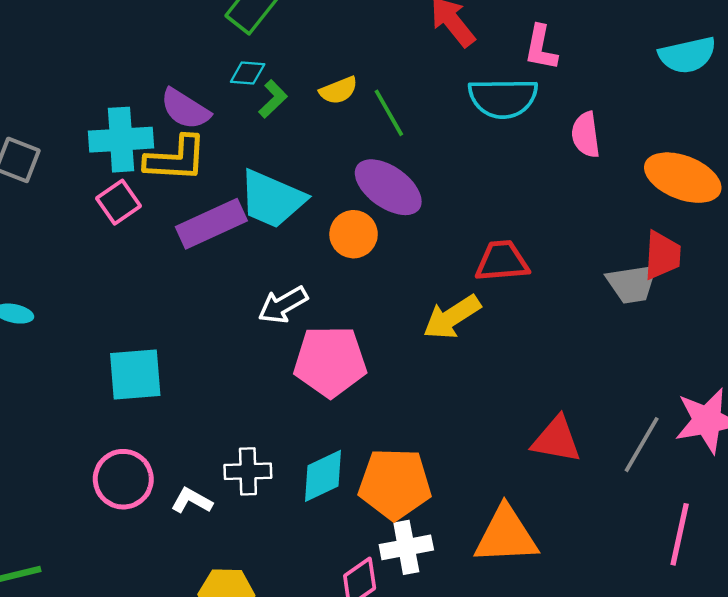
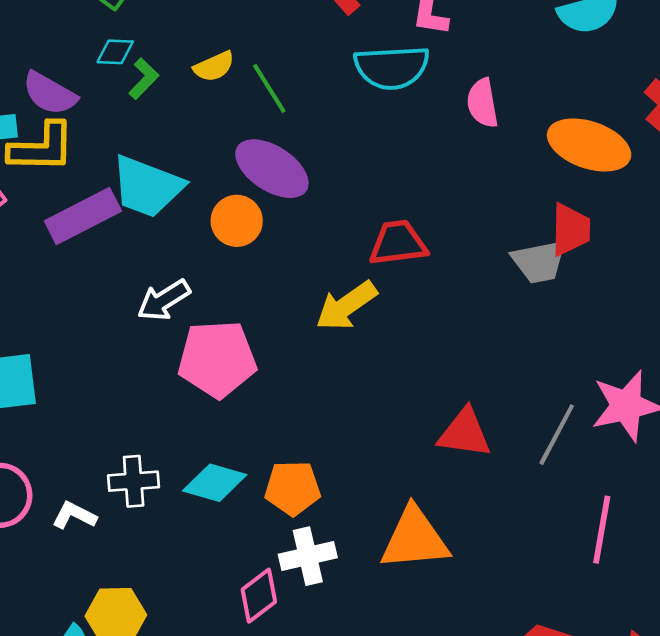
cyan diamond: (323, 476) -> (215, 483), turned 44
orange pentagon: (395, 484) -> (293, 488), size x0.7

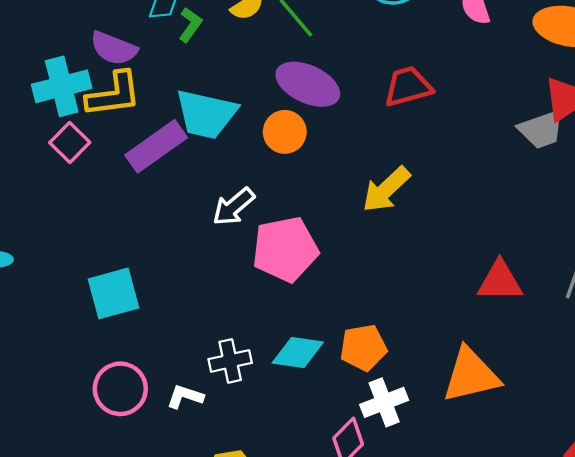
red trapezoid: (398, 243) -> (408, 87), moved

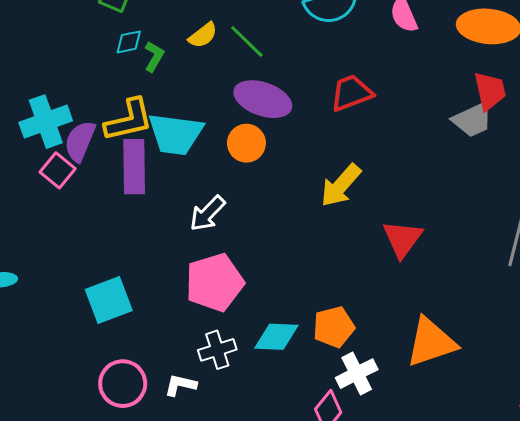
purple semicircle: (114, 48) -> (80, 141), moved, turned 96
yellow L-shape: (114, 94) -> (129, 120), moved
purple rectangle: (156, 146) -> (134, 167), turned -50
pink pentagon: (285, 249) -> (215, 282), moved
red triangle: (500, 281) -> (402, 239), moved, turned -48

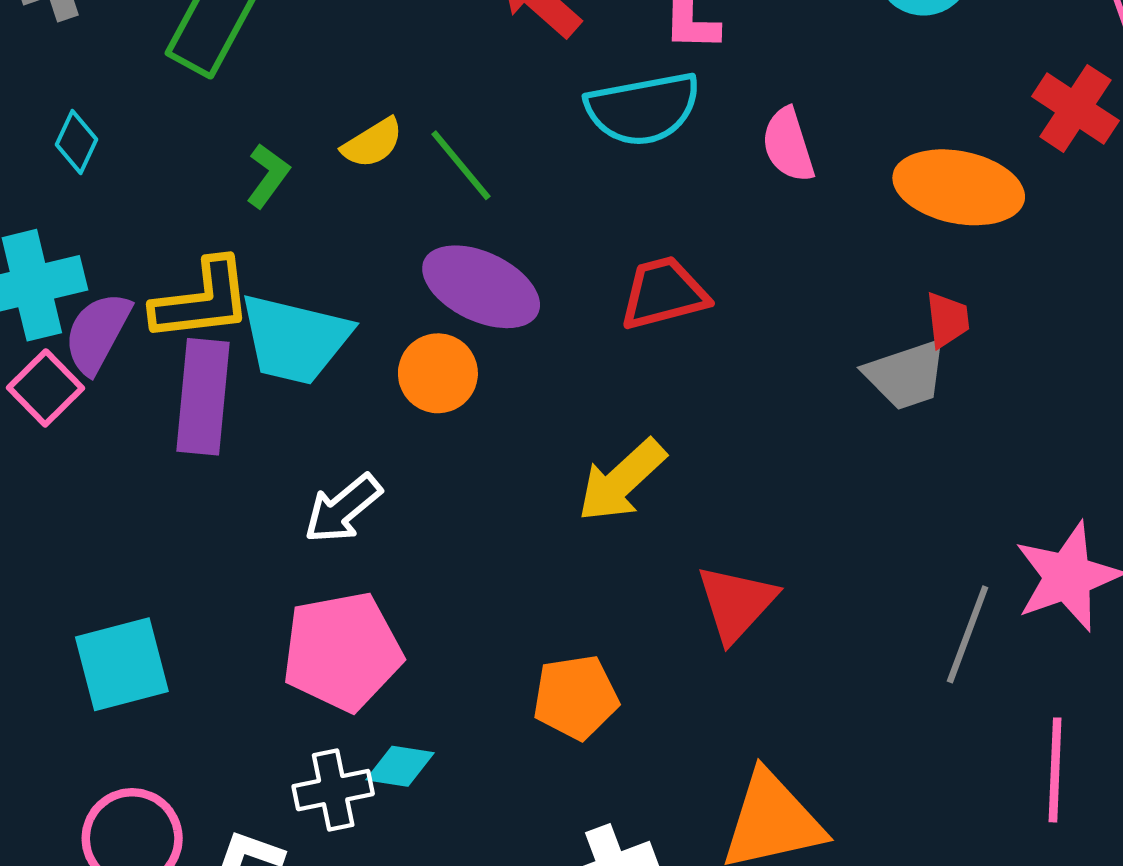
cyan diamond: (129, 42) -> (77, 142), moved, turned -60
red trapezoid: (490, 91) -> (947, 320), size x0.7
orange pentagon: (334, 327) -> (576, 697), moved
cyan diamond: (276, 337) -> (400, 766), moved, size x0.7

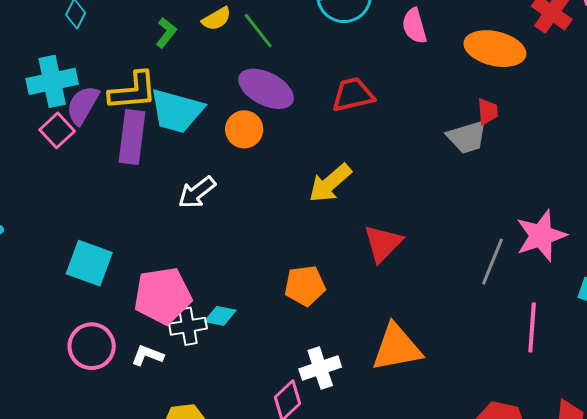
pink pentagon: (342, 651) -> (163, 296), moved
cyan square: (122, 664) -> (89, 263), turned 33

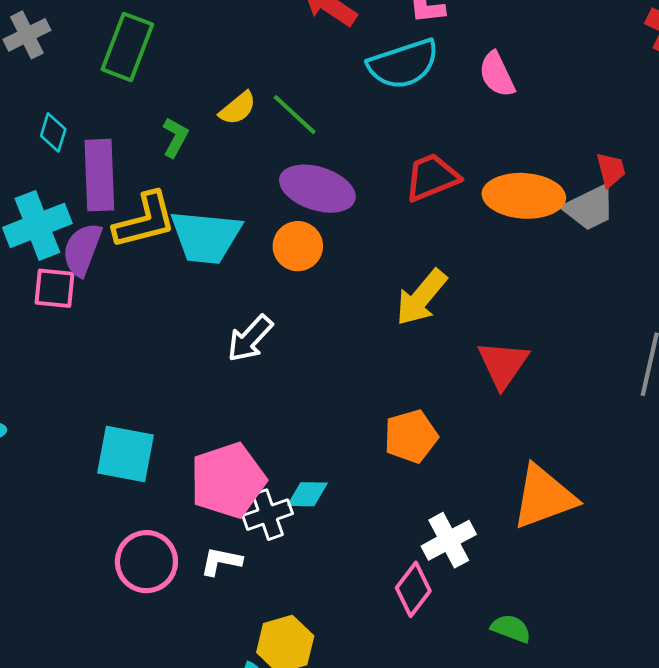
orange ellipse: (495, 49) -> (524, 196), moved
pink square: (57, 130) -> (55, 288), turned -32
purple rectangle: (132, 137) -> (99, 175), moved

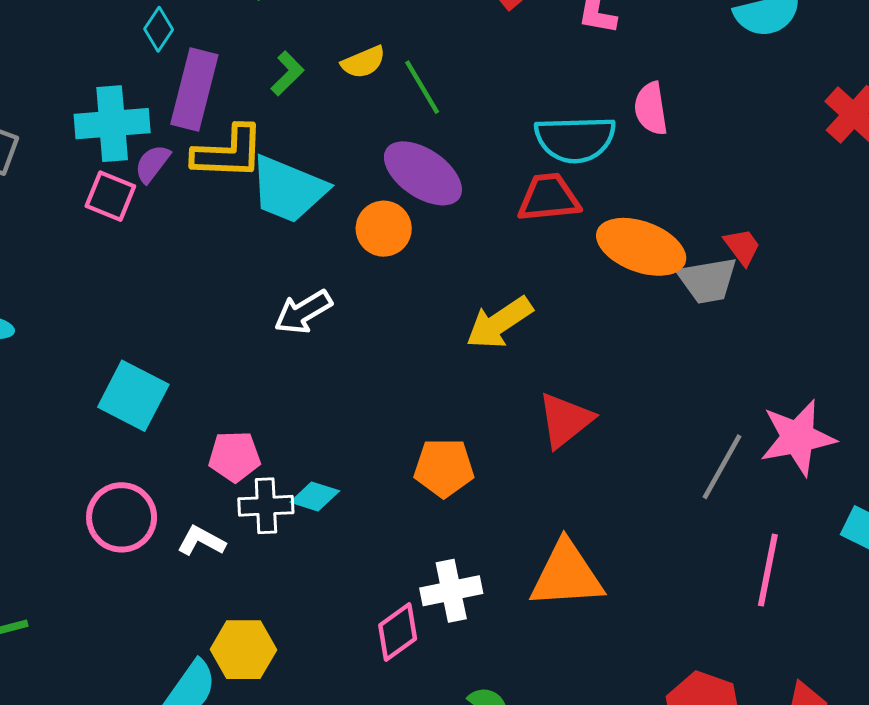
cyan semicircle: (403, 64) -> (575, 139), moved
red trapezoid: (611, 170) -> (742, 247), turned -39
purple semicircle: (82, 250) -> (152, 164), size x0.7
pink pentagon: (228, 480) -> (234, 457), size x0.6

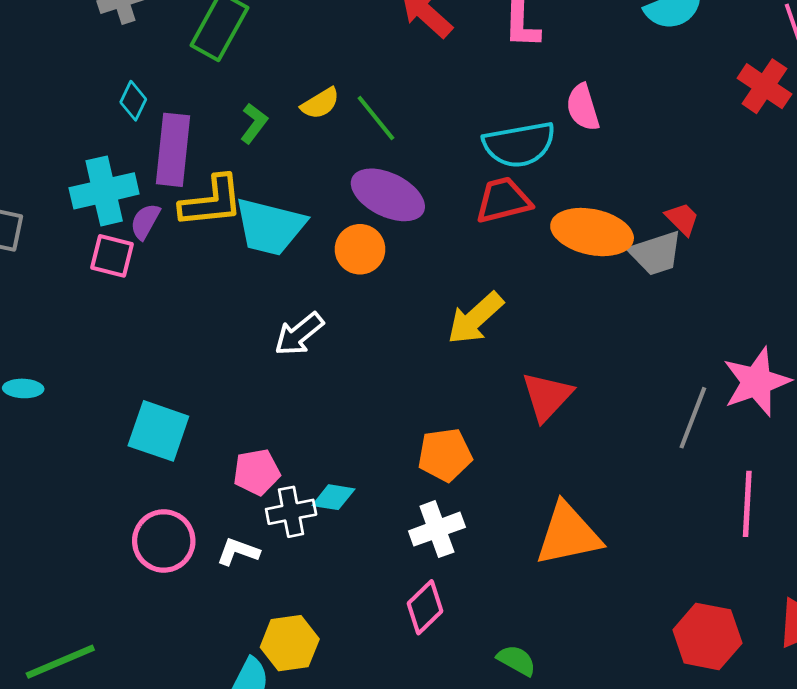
white cross: (451, 591) -> (437, 529), moved

